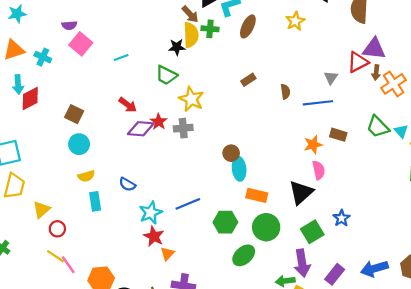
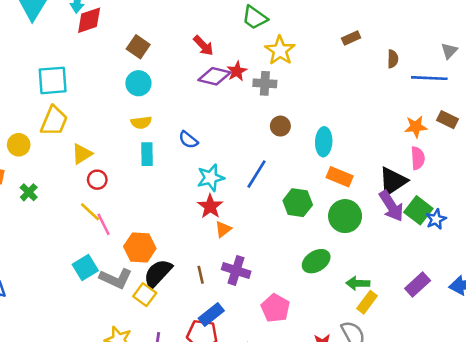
brown circle: (231, 153) -> (280, 126), moved
blue line: (188, 204) -> (257, 174), turned -45
green square: (312, 232) -> (418, 210), moved, turned -30
green ellipse: (244, 255) -> (316, 261), moved
purple arrow: (302, 263) -> (391, 206), moved, turned -32

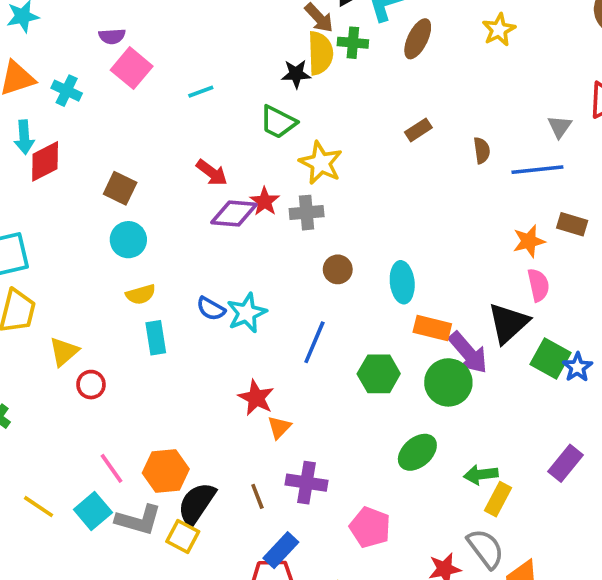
cyan star: (211, 178) -> (247, 313), moved
purple arrow: (391, 206) -> (468, 353), moved
yellow line: (90, 212) -> (39, 507), moved
pink line: (104, 224) -> (112, 468), moved

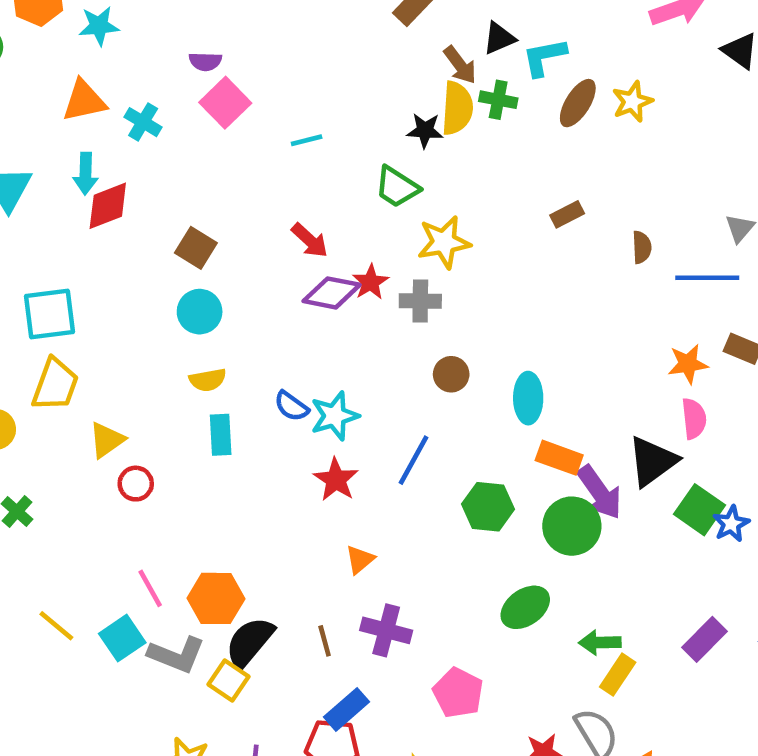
yellow star: (499, 30) -> (632, 102), moved
yellow star: (321, 163) -> (444, 242), turned 30
red star: (256, 398) -> (336, 480), moved

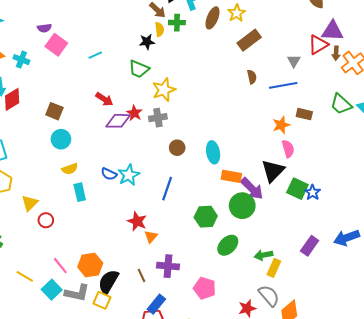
yellow semicircle: (457, 108) -> (159, 29), size x0.6
brown rectangle: (567, 214) -> (249, 40), moved, size x1.6
red star: (336, 480) -> (137, 221), moved
green hexagon: (488, 507) -> (206, 217), moved
yellow line: (56, 626) -> (25, 276), moved

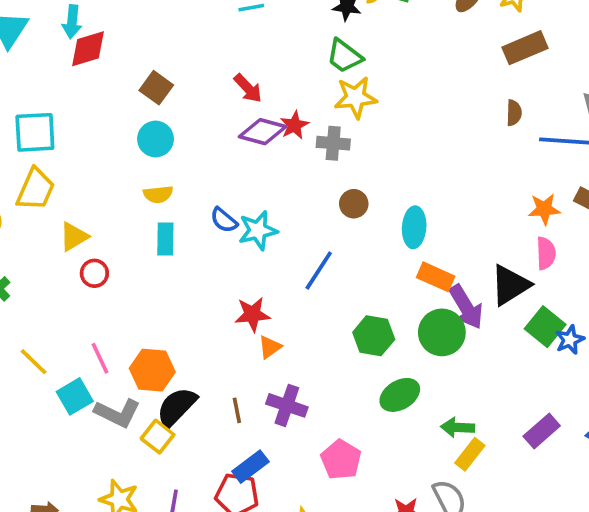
green trapezoid: (139, 69) -> (344, 56), moved
red star: (137, 221) -> (252, 314), turned 30

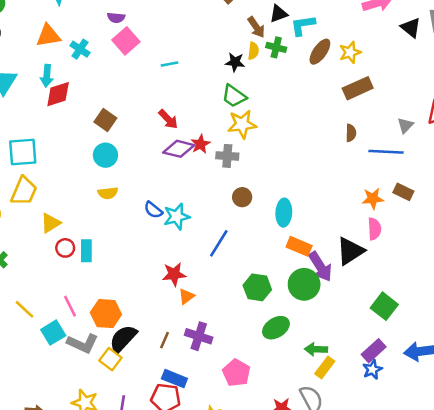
cyan rectangle: (165, 239) -> (86, 251), moved
green square: (545, 327) -> (384, 306), moved
blue star: (570, 340) -> (372, 369), moved
brown line: (237, 410) -> (164, 340), turned 36
blue rectangle: (250, 467) -> (174, 379), turned 60

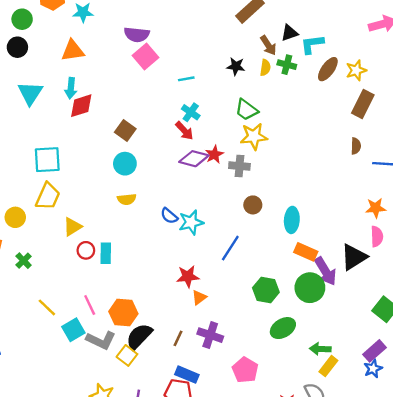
purple semicircle: (116, 18) -> (137, 35), size x1.5
cyan cross: (80, 49) -> (191, 112), moved
black star: (235, 62) -> (236, 66), moved
brown rectangle: (358, 88) -> (363, 104), turned -40

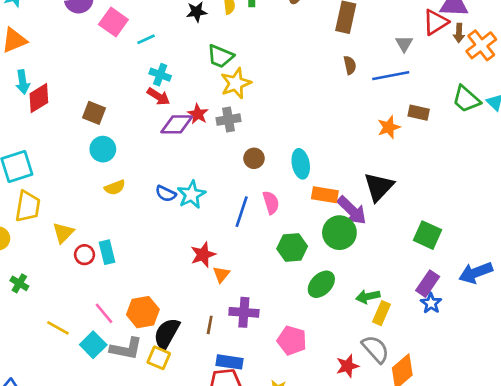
pink square: (146, 57) -> (113, 22), moved
pink semicircle: (377, 236) -> (271, 203), moved

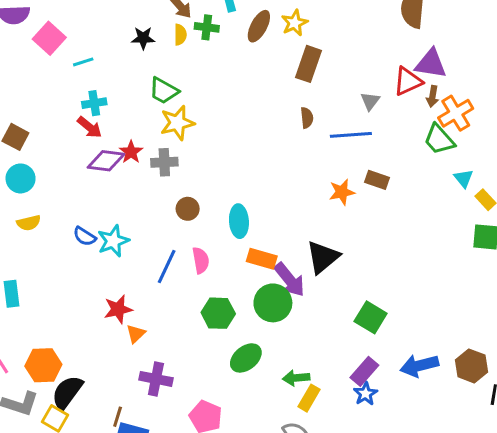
cyan cross: (160, 75) -> (94, 103), turned -36
green trapezoid: (466, 99) -> (439, 139), moved
brown line: (210, 325) -> (118, 417), moved

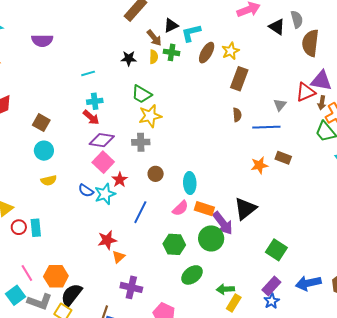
pink square: (49, 38) -> (103, 162), moved
red star: (131, 152) -> (120, 180), moved
pink semicircle: (201, 260) -> (180, 208), moved, turned 54

